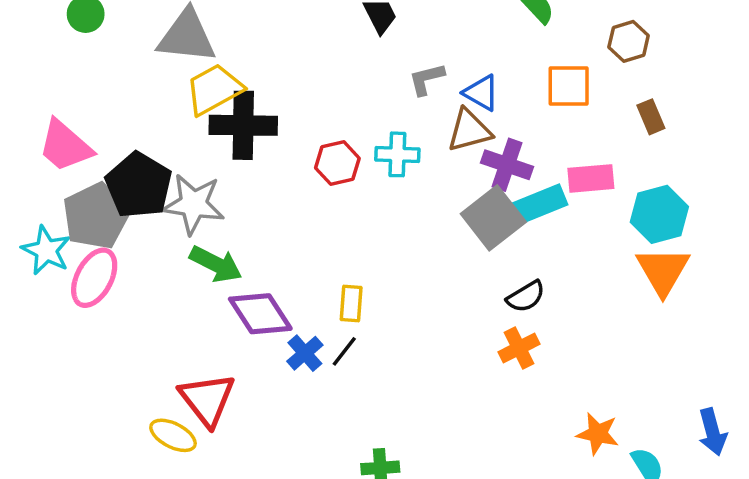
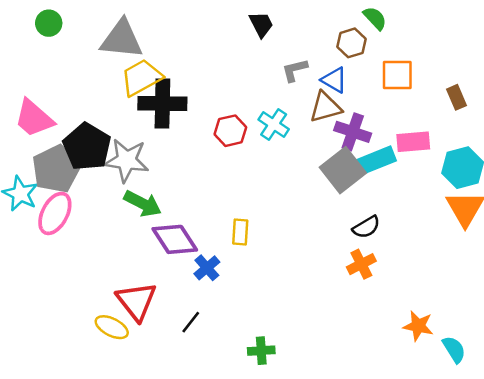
brown hexagon: (629, 41) -> (351, 43), moved
cyan cross: (397, 154) -> (274, 124), turned 32
black line: (344, 351) -> (191, 322), moved

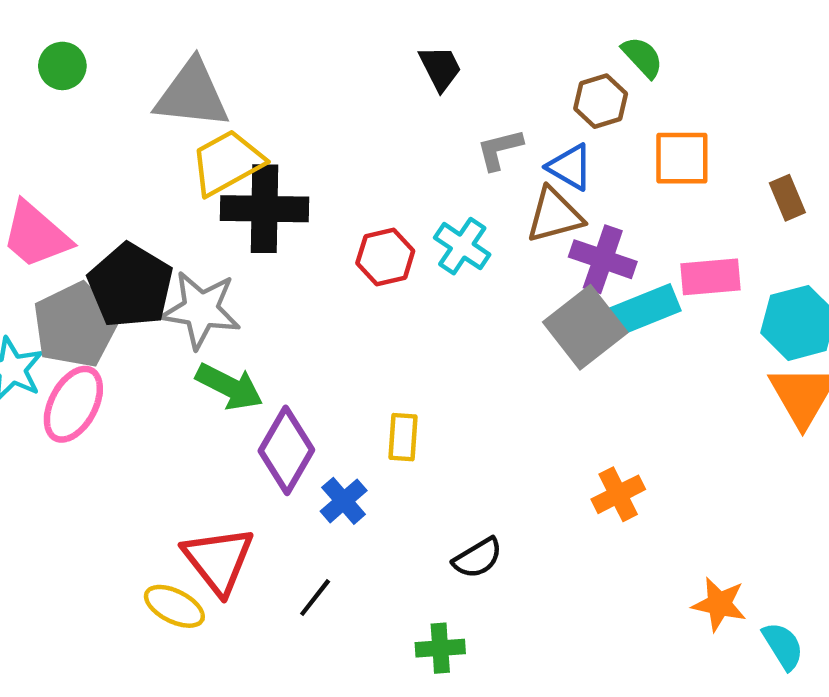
black semicircle: (366, 227) -> (478, 558), moved
purple diamond: (175, 239) -> (286, 450), turned 63

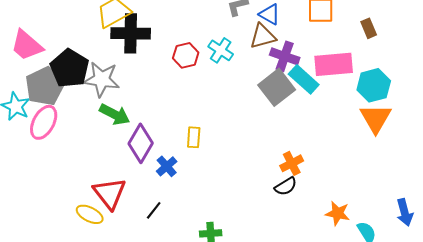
pink rectangle: (710, 277) -> (334, 64), size x1.4
cyan rectangle: (645, 310) -> (304, 79), turned 64
black semicircle: (478, 558) -> (286, 186), moved

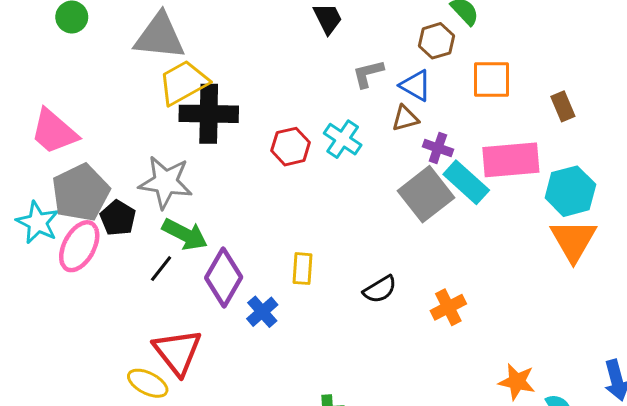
brown triangle: (263, 36) -> (405, 118), size x0.7
purple cross: (285, 56) -> (438, 148), size x0.7
black pentagon: (70, 68) -> (118, 218), moved, size x0.6
black semicircle: (286, 186) -> (380, 289), moved
black line: (154, 210) -> (161, 269), moved

